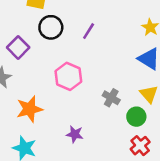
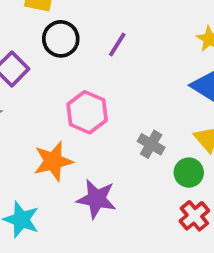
orange star: (29, 109) -> (53, 161), moved
purple star: (75, 134) -> (97, 199), size x1.5

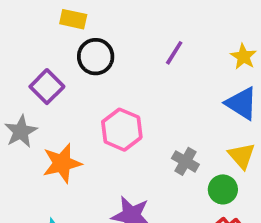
purple line: (117, 45) -> (174, 53), moved
orange star: (53, 161) -> (62, 163), moved

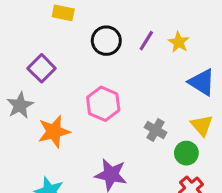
black circle: (96, 57) -> (106, 41), moved
yellow star: (243, 57) -> (179, 42), moved

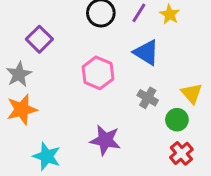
blue triangle: (202, 82) -> (146, 52), moved
orange star: (54, 132) -> (22, 109), moved

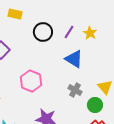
pink hexagon: (98, 73) -> (31, 81), moved

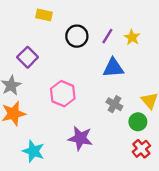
blue triangle: (74, 59) -> (113, 68), turned -36

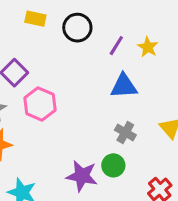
black circle: (77, 36) -> (77, 28), moved
pink hexagon: (63, 94) -> (40, 104), moved
green circle: (138, 122) -> (113, 165), moved

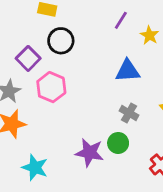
black circle: (77, 28) -> (61, 41), moved
purple line: (116, 46) -> (121, 20), moved

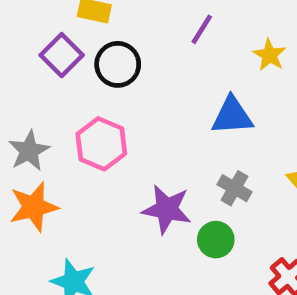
purple line: (121, 20) -> (202, 29), moved
purple square: (28, 58) -> (62, 55), moved
purple star: (89, 153) -> (167, 209), moved

